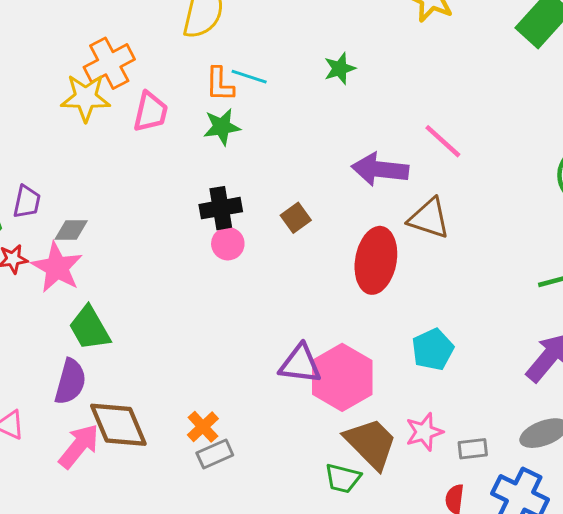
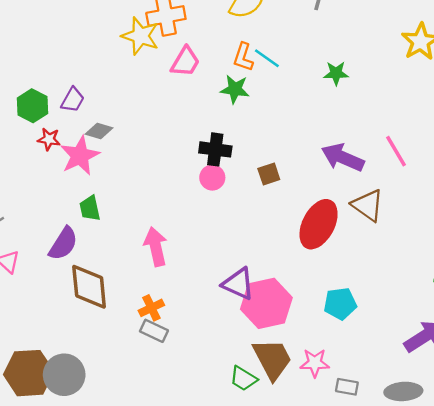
green trapezoid: (90, 328) -> (90, 208), size x0.7
pink arrow: (79, 446) -> (156, 247), moved, turned -69
gray rectangle: (215, 454) -> (154, 331), turned 32

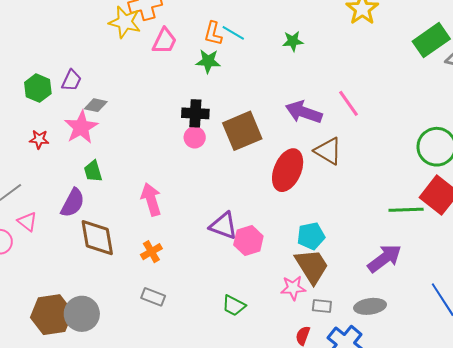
red star: (49, 139) -> (39, 139), moved
brown square: (269, 174) -> (242, 131), size x2.0
pink hexagon: (266, 303) -> (248, 241), size x0.7
gray rectangle: (154, 331) -> (153, 297), moved
brown trapezoid: (272, 359) -> (312, 266), moved

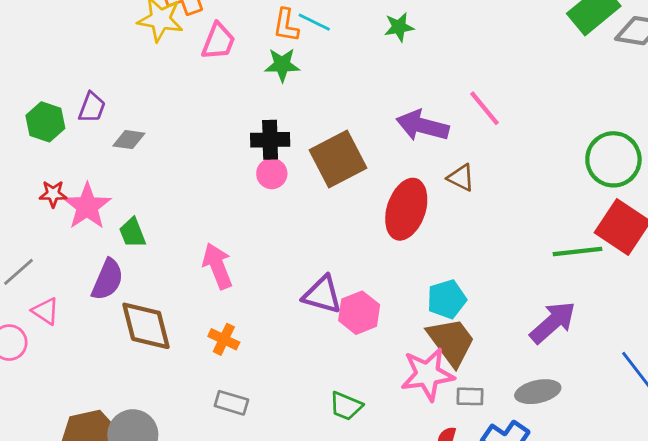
pink star: (81, 127) -> (87, 206), moved
brown triangle: (328, 151) -> (461, 178), size x0.7
orange cross: (151, 252) -> (224, 339), turned -30
pink star: (293, 288) -> (427, 374), size x1.5

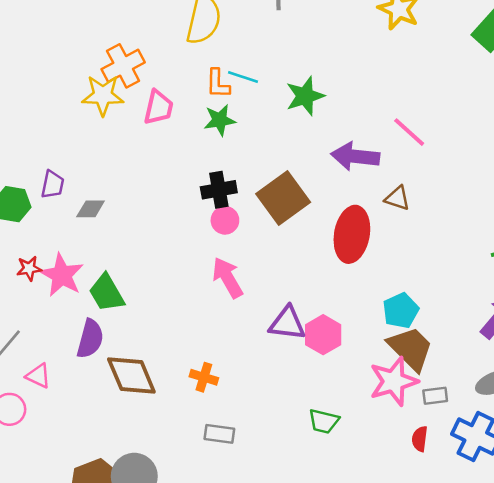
green star: (399, 27) -> (305, 96), moved, size x1.4
green trapezoid: (132, 233) -> (107, 293), size x1.4
pink arrow: (218, 266) -> (227, 278), moved

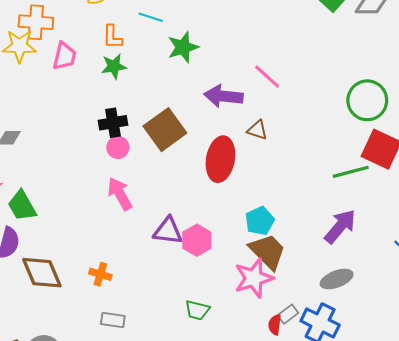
orange cross: (123, 66) -> (36, 22), turned 32
cyan line: (243, 77) -> (151, 17), moved
gray rectangle: (435, 396) -> (288, 314), moved, turned -30

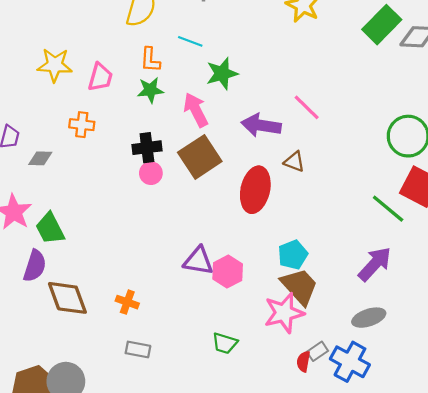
orange cross: (36, 22) -> (82, 125), moved, size x0.7
green line: (351, 172) -> (388, 209), turned 52
pink arrow: (120, 194) -> (196, 110), moved

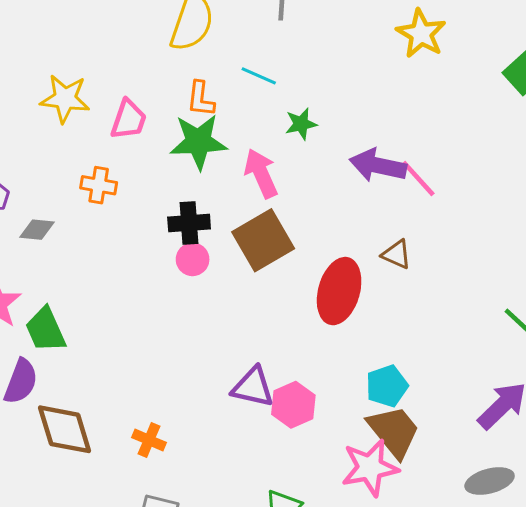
green star: (222, 74) -> (301, 124), size x0.7
green star: (150, 90) -> (198, 142), size x1.5
purple arrow: (261, 125) -> (378, 165), moved

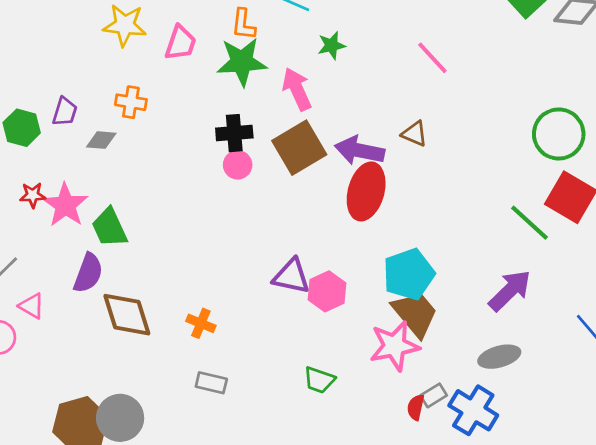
purple arrow: (378, 165) -> (360, 151), moved
pink line: (418, 179) -> (432, 58), moved
orange cross: (99, 185) -> (131, 102), moved
brown triangle: (396, 254) -> (415, 134), moved
cyan pentagon: (387, 386) -> (409, 274), size x1.4

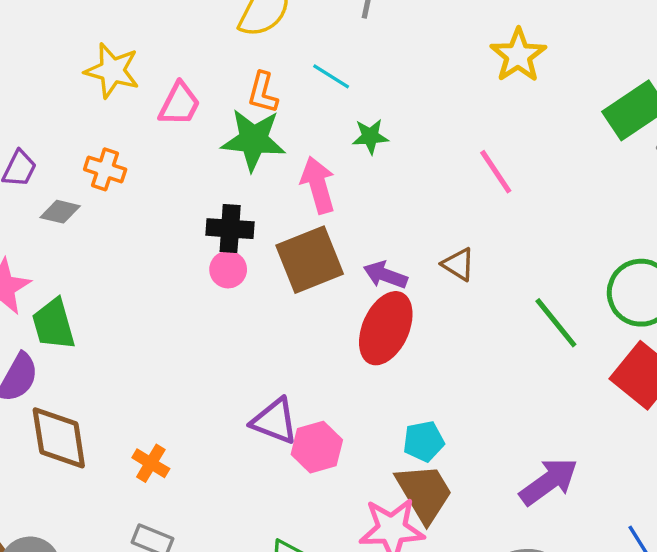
purple arrow: (360, 151) -> (385, 275), size x0.7
green line: (530, 223) -> (556, 323), moved
cyan pentagon: (409, 274) -> (424, 441), size x0.6

